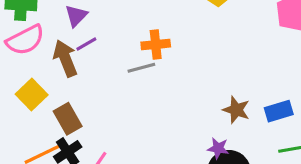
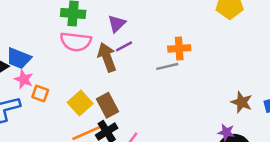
pink semicircle: (25, 40) -> (76, 42), turned 32
yellow square: (32, 95) -> (80, 103), moved

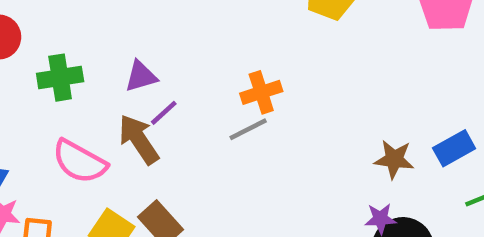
purple triangle: (117, 24) -> (141, 76), turned 42
pink semicircle: (76, 42) -> (80, 162), moved, turned 36

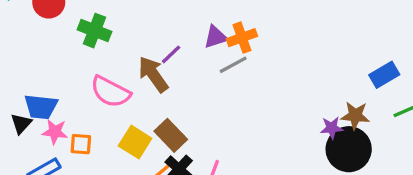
purple triangle: (141, 76) -> (216, 37), moved
green cross: (60, 78) -> (94, 31), turned 32
brown star: (394, 159) -> (355, 116), moved

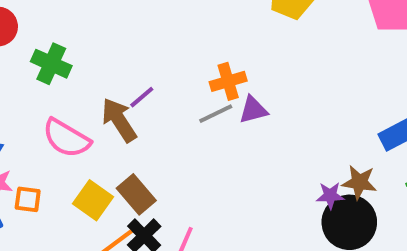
purple triangle: (216, 37) -> (253, 110), moved

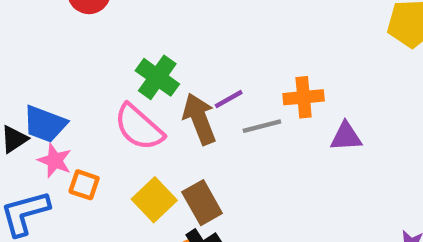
green cross: (51, 64) -> (157, 77), moved
orange cross: (228, 81) -> (304, 97), moved
gray line: (216, 114) -> (262, 126), moved

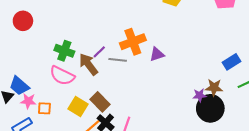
orange cross: (304, 97) -> (133, 42), size x1.4
blue trapezoid: (45, 124) -> (19, 86), turned 35
gray line: (262, 126) -> (118, 60), turned 36

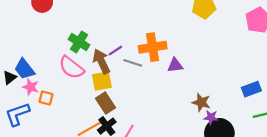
brown star: (214, 87) -> (201, 102), moved
yellow square: (78, 106) -> (102, 81), moved, turned 36

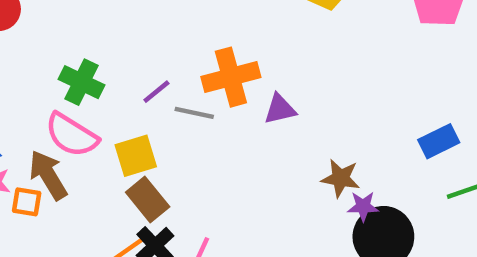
brown arrow: (101, 61) -> (48, 175), moved

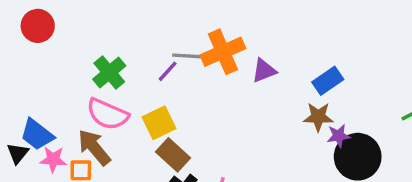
green cross: (82, 82) -> (109, 72), turned 32
gray line: (194, 113) -> (187, 56), moved
blue rectangle: (439, 141) -> (328, 81), moved

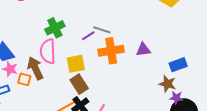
orange cross: (223, 52) -> (111, 51), moved
pink semicircle: (108, 114) -> (48, 51), turned 50

